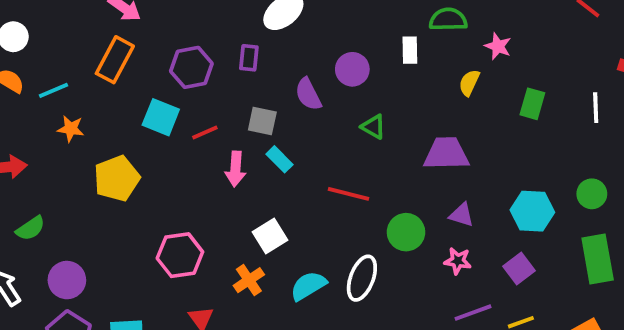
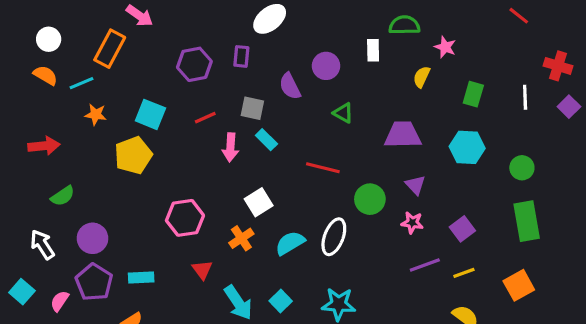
orange rectangle: (115, 60) -> (110, 49), moved
cyan square: (161, 117) -> (150, 114), moved
cyan hexagon: (532, 211) -> (467, 147), moved
purple triangle: (462, 215) -> (415, 185), turned 30

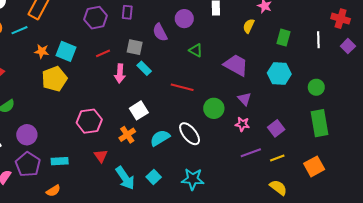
orange star: (96, 114) -> (42, 51), moved
purple trapezoid: (403, 135) -> (236, 65), turned 30
white ellipse: (334, 237) -> (190, 134), turned -60

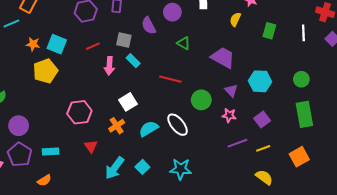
cyan hexagon: (279, 73) -> (260, 81), moved
cyan arrow: (125, 178) -> (115, 168), turned 70

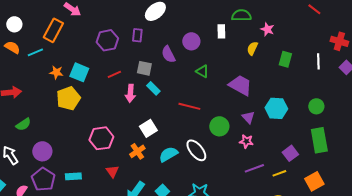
purple square: (262, 119) -> (290, 153), moved

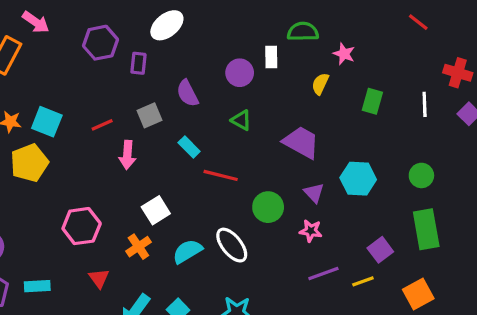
purple hexagon: (107, 40) -> (101, 43), moved
purple circle: (191, 41) -> (240, 73), moved
gray square: (144, 68) -> (150, 115), turned -35
cyan rectangle: (153, 88) -> (189, 147), moved

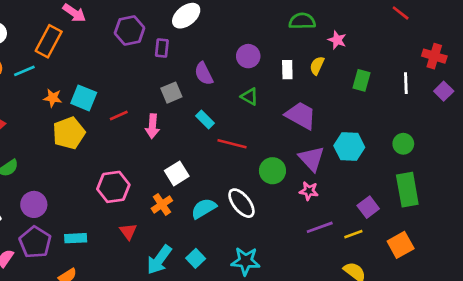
white rectangle: (271, 57) -> (287, 70), moved
red line: (102, 125) -> (119, 115), moved
purple triangle: (314, 193) -> (312, 159), size x1.5

